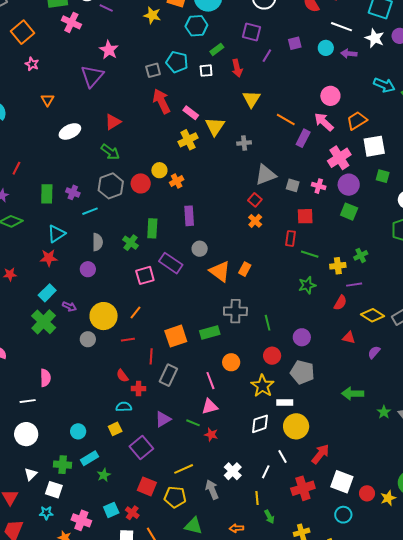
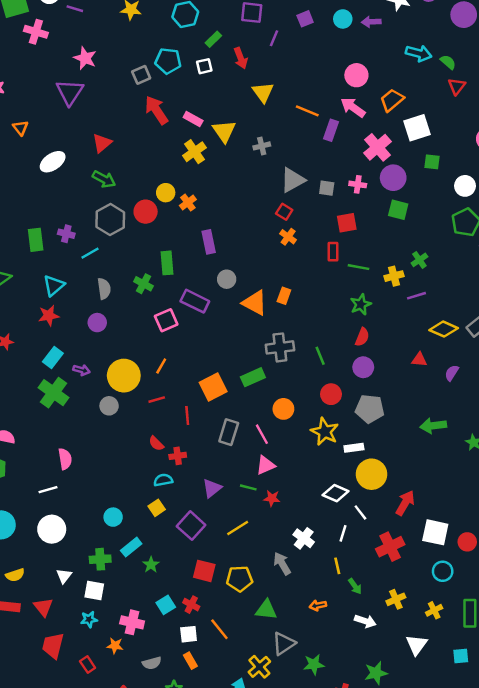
red semicircle: (340, 303) -> (362, 337), moved
gray rectangle: (168, 375) -> (229, 432), moved
white diamond: (260, 424) -> (336, 493), moved, turned 50
yellow line: (184, 469) -> (238, 528), moved

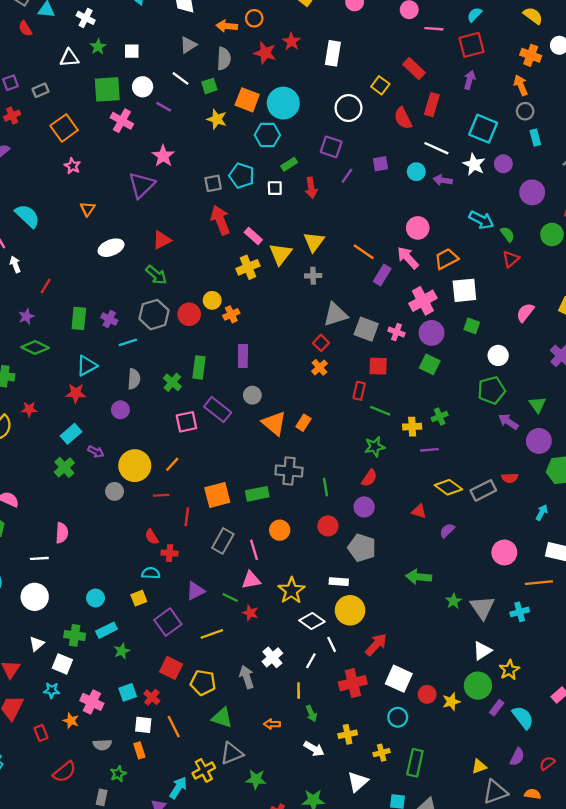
yellow triangle: (263, 92) -> (314, 242), moved
gray square: (327, 188) -> (366, 329), size x1.5
green cross: (53, 393) -> (64, 467), size x0.7
yellow star: (325, 432) -> (291, 591), moved

